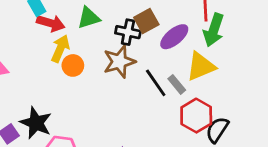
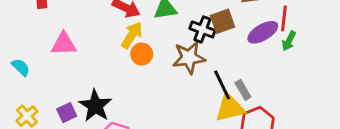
green arrow: (214, 30) -> (289, 41), size x0.6
purple ellipse: (174, 37) -> (263, 32), moved
yellow triangle: (201, 66) -> (230, 108), moved

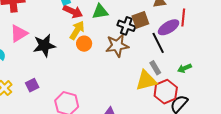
green arrow: (289, 41) -> (184, 68), moved, turned 40
pink triangle: (64, 44) -> (19, 33), moved, turned -30
black line: (222, 85) -> (158, 43), moved
black star: (95, 106) -> (44, 46), moved, turned 30

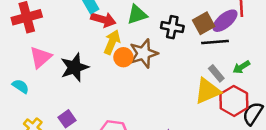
brown square: (140, 20) -> (204, 23), moved
black line: (158, 43) -> (215, 42), turned -60
brown star: (117, 46) -> (143, 53), moved
green arrow: (184, 68) -> (241, 67), moved

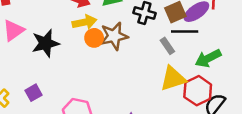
yellow arrow: (112, 42) -> (84, 22), turned 50
green arrow: (241, 67) -> (208, 58), size x1.5
gray rectangle: (216, 73) -> (167, 46), moved

